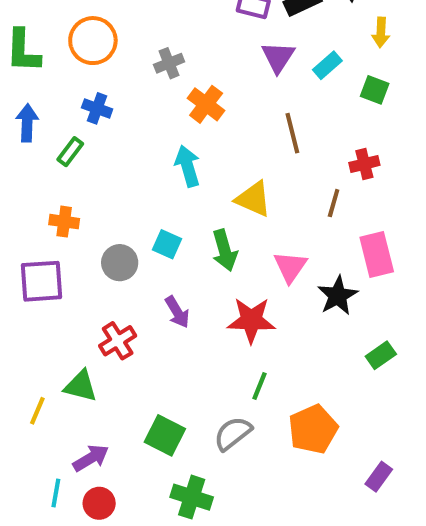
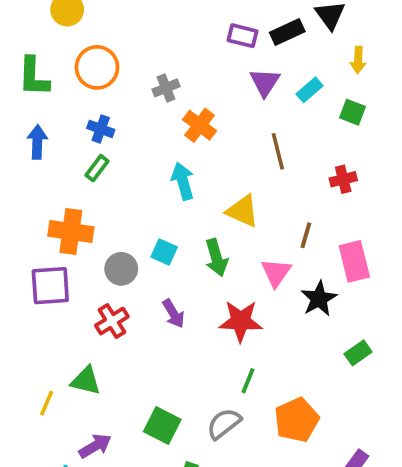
green rectangle: (70, 152) -> (97, 168), moved
brown line: (334, 203) -> (306, 235), moved
orange cross: (64, 222) -> (71, 232), size x1.6
red cross: (118, 341) -> (112, 321), moved

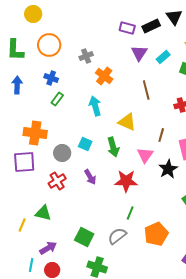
green rectangle: (97, 168) -> (57, 99), moved

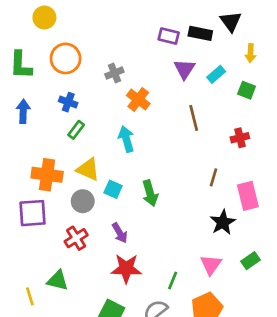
black rectangle: (151, 26) -> (200, 33), turned 36
yellow triangle: (127, 122) -> (88, 169), moved
pink triangle: (145, 155) -> (211, 265), moved
red star: (126, 181) -> (126, 269), moved
yellow line: (22, 225) -> (30, 296), turned -40

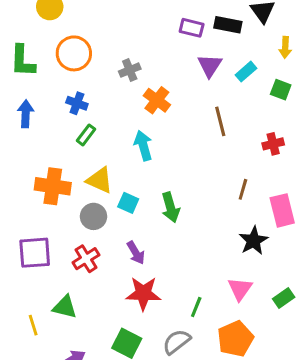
purple square: (33, 213) -> (35, 253), moved
green rectangle: (251, 261) -> (284, 298), moved

